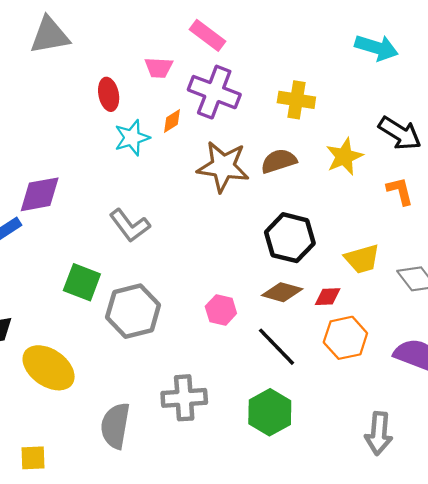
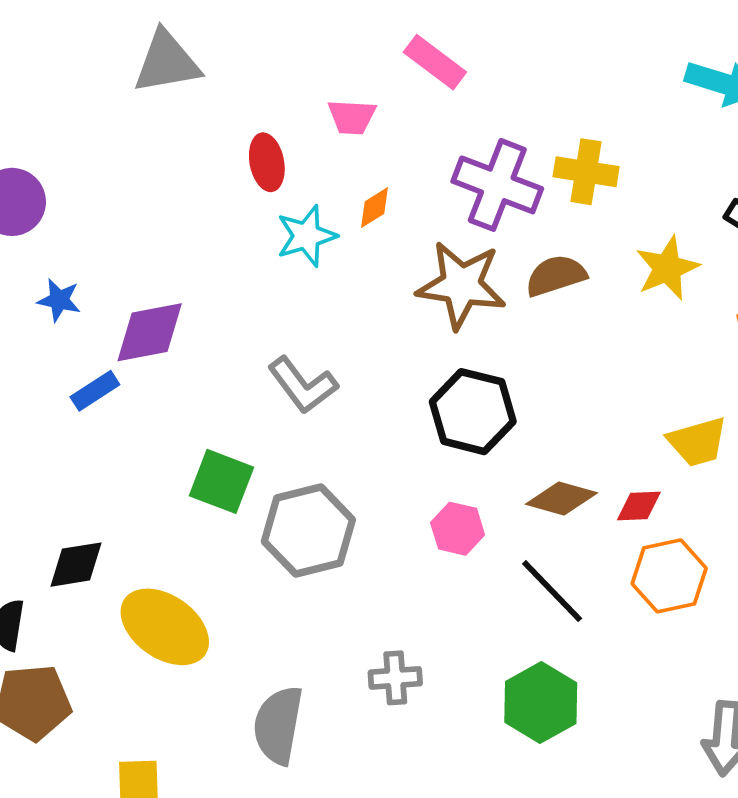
purple cross: (214, 92) -> (497, 185), moved
black hexagon: (290, 238) -> (473, 412), moved
gray cross: (184, 398) -> (395, 678), size x0.7

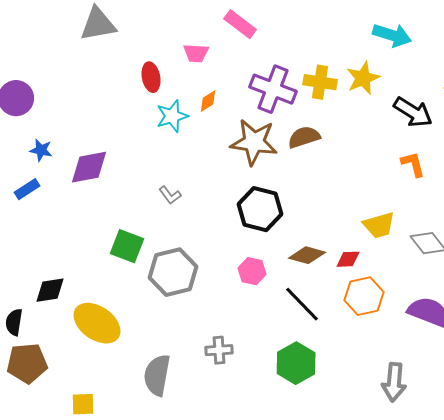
yellow star: (667, 268) -> (363, 78), moved
gray L-shape: (303, 385) -> (170, 195), size x0.6
blue rectangle: (95, 391) -> (27, 189), moved

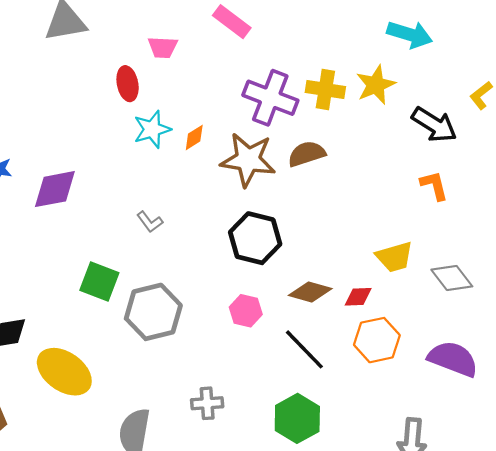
pink trapezoid: (196, 53) -> (163, 47), moved
orange diamond: (208, 101) -> (194, 138), moved

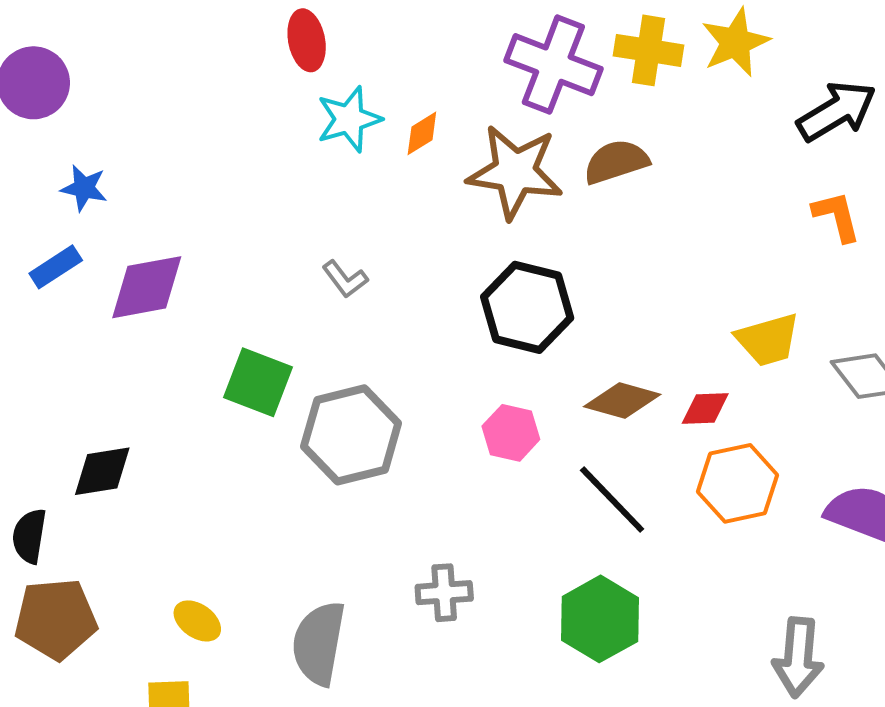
black arrow: (434, 125) -> (837, 111), turned -63
purple diamond: (55, 189) -> (147, 287), moved
yellow ellipse: (64, 372) -> (197, 621), moved, size x0.5

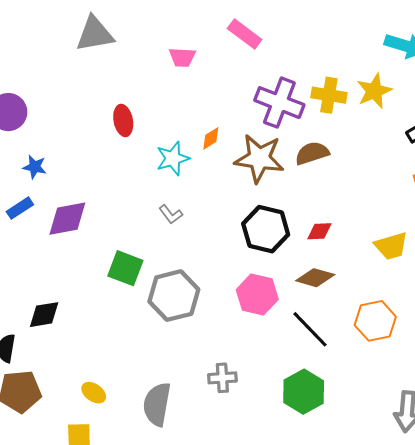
red ellipse: (307, 40) -> (123, 120), moved
cyan star: (349, 119) -> (173, 158), moved
red diamond: (705, 409) -> (319, 231), moved
pink hexagon: (511, 433) -> (257, 295), size x1.4

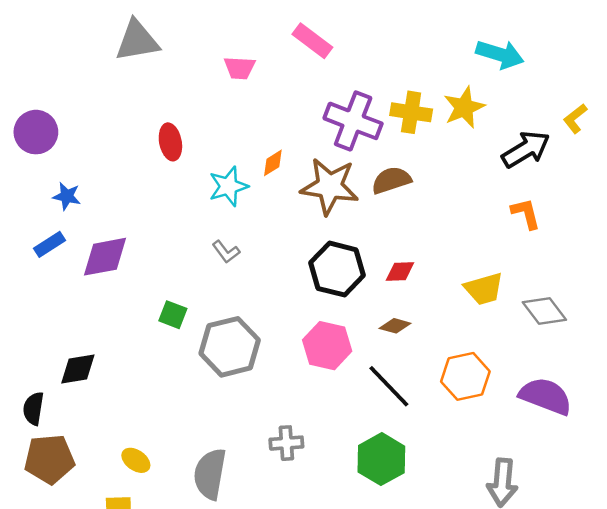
green square: (125, 268) -> (173, 315), size x0.7
brown diamond: (315, 278) -> (395, 326), size x0.7

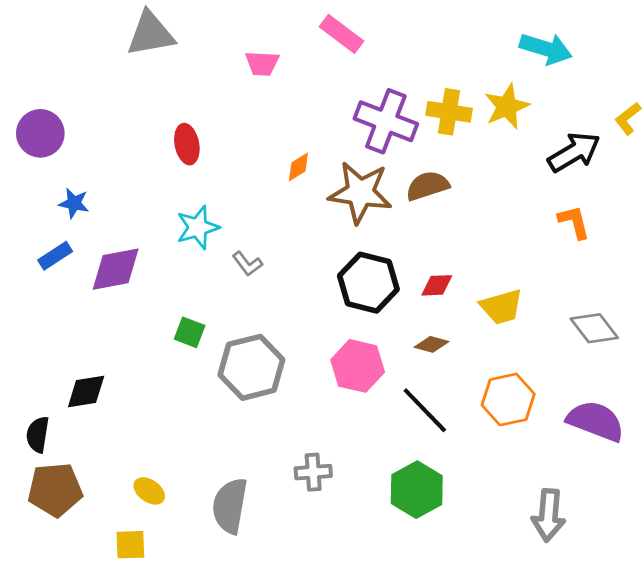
cyan star: (228, 186) -> (198, 227), moved
yellow trapezoid: (484, 289) -> (501, 307), moved

